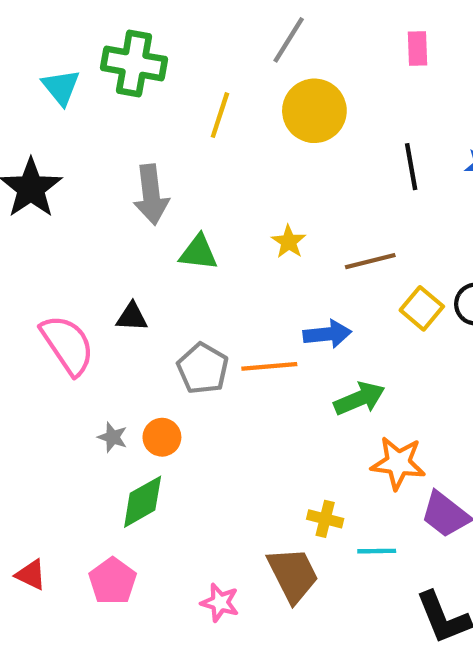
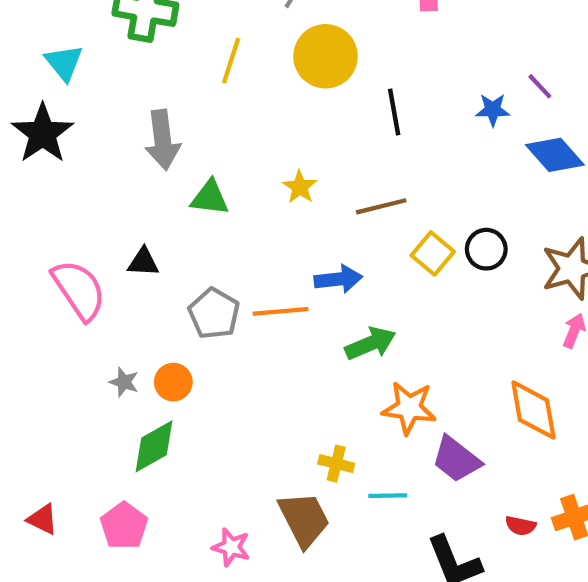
cyan triangle: (61, 87) -> (64, 63), moved
black line: (411, 167) -> (394, 112), moved

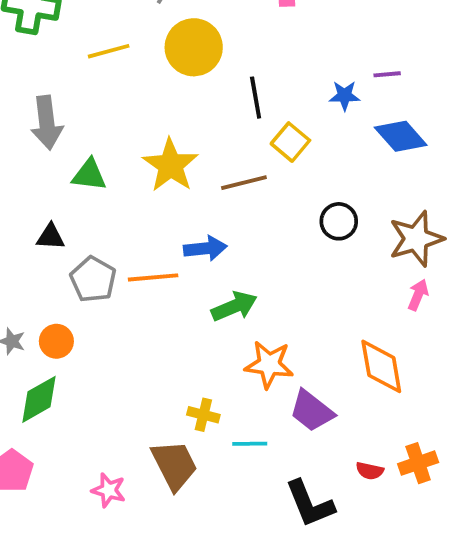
yellow line: (231, 61) -> (109, 51), turned 57
purple line: (540, 86) -> (387, 74), turned -52
yellow star: (300, 187) -> (170, 165), size x1.8
yellow square: (433, 253) -> (290, 142), moved
black triangle: (143, 262) -> (51, 237), moved

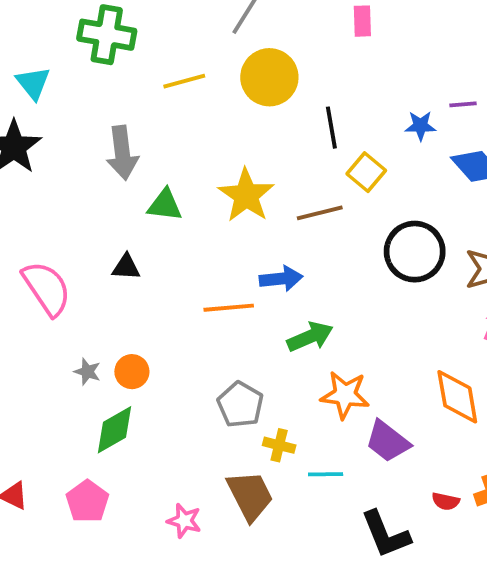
black circle: (339, 221) -> (415, 252), size x1.6
gray pentagon: (93, 279) -> (240, 405), moved

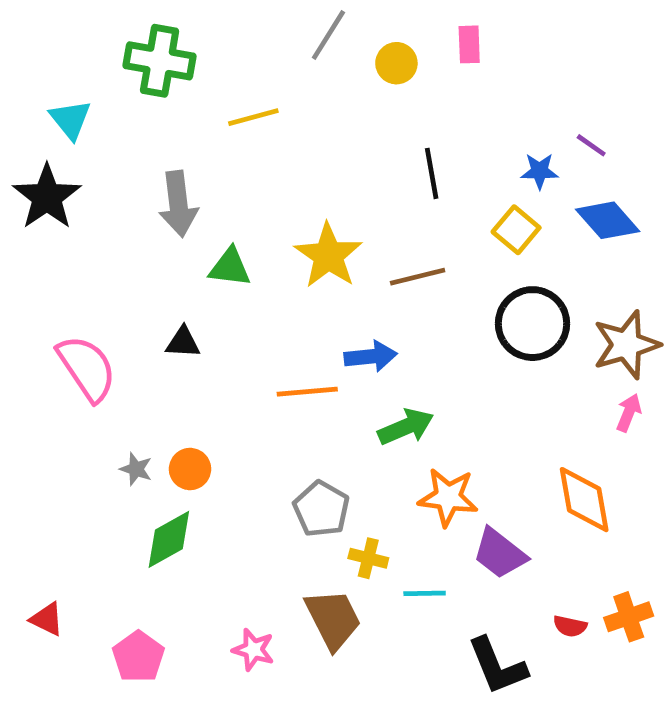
yellow circle: (269, 77) -> (396, 63), moved, size x0.6
purple line: (463, 104) -> (591, 145), turned 40
yellow square: (366, 172) -> (516, 230), moved
pink pentagon: (87, 501) -> (138, 657), moved

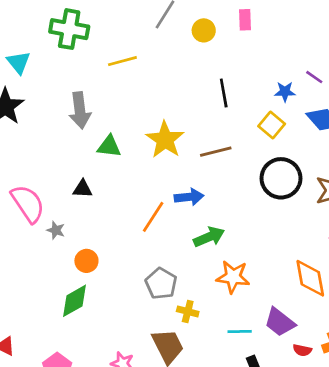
orange line: (307, 392) -> (153, 217), turned -52
gray star: (136, 469) -> (56, 230), moved
purple trapezoid: (500, 553) -> (280, 322), moved
cyan line: (425, 593) -> (240, 331), moved

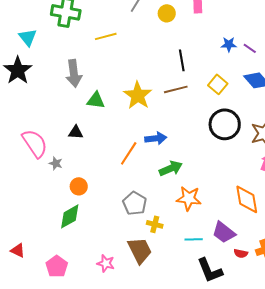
blue star: (285, 92) -> (229, 44), moved
brown line: (216, 152) -> (176, 89), moved

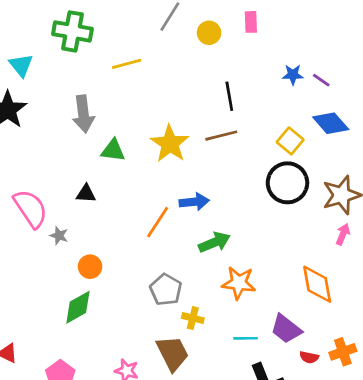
yellow square: (218, 84) -> (290, 141), moved

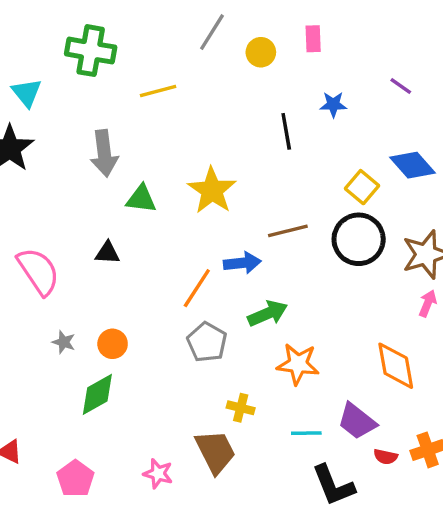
blue star: (293, 75) -> (333, 104), moved
purple line: (321, 80) -> (401, 86), moved
brown line: (221, 136) -> (288, 231), moved
gray star: (59, 236) -> (64, 342), moved
gray pentagon: (166, 290) -> (207, 342), moved

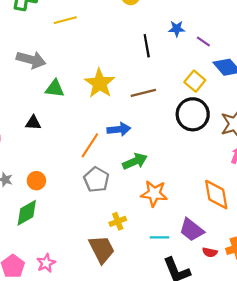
purple line: (401, 86) -> (203, 41), moved
gray arrow: (104, 153) -> (31, 60), turned -68
brown line: (288, 231) -> (143, 93), moved
yellow cross: (241, 408) -> (118, 221), turned -35
pink star: (158, 474) -> (46, 263), moved, turned 30

